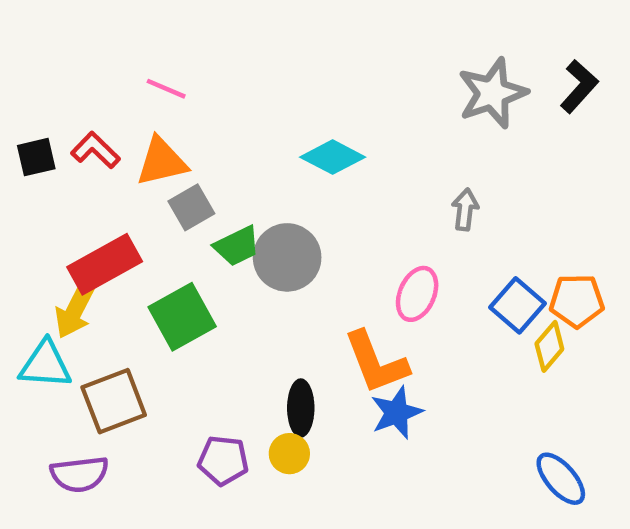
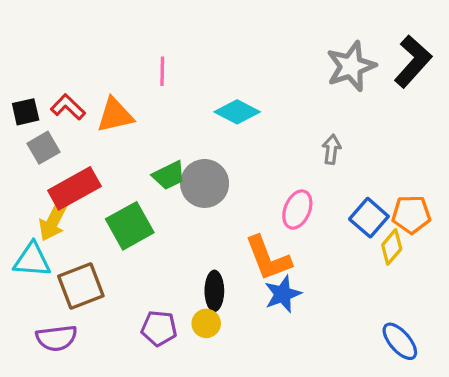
black L-shape: (579, 86) -> (413, 61), size x1.4
pink line: (166, 89) -> (162, 71), moved, turned 68
gray square: (191, 207) -> (43, 148), moved

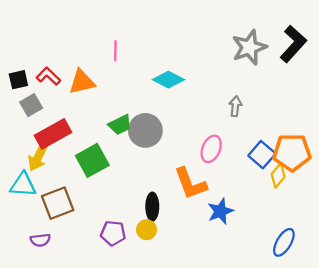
orange pentagon: (411, 214) -> (292, 152), size x1.4
blue star: (283, 294) -> (220, 211), moved
purple semicircle: (56, 338) -> (40, 240), size x0.7
blue ellipse: (400, 341) -> (284, 242), turned 72

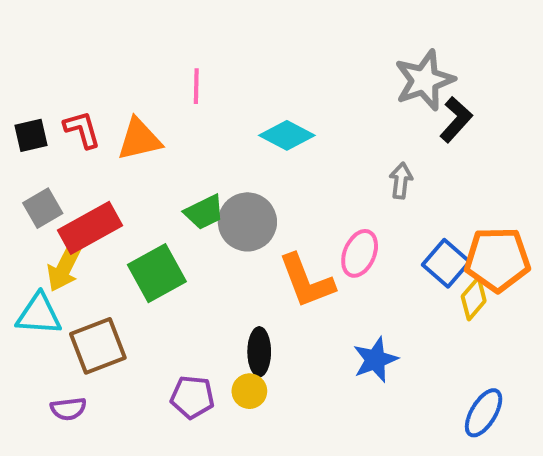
black L-shape: (293, 44) -> (456, 120), moved, size x0.7
red L-shape: (48, 76) -> (82, 129), turned 30
gray square: (31, 105) -> (43, 208), moved
orange L-shape: (190, 184) -> (306, 281), moved

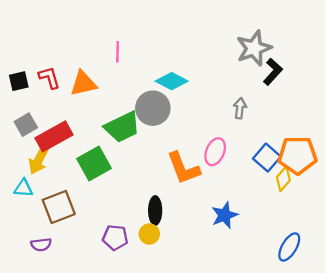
green trapezoid: (204, 212) -> (122, 127), size x1.5
gray circle: (247, 222) -> (153, 108), moved
cyan triangle: (39, 314) -> (23, 188), size x0.7

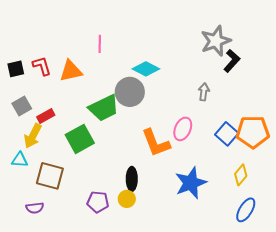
red rectangle: (54, 136) -> (46, 116), size x0.6
yellow diamond: (283, 179) -> (241, 175), moved
brown square: (59, 207) -> (50, 176), turned 36
blue star: (225, 215) -> (191, 183), size x1.4

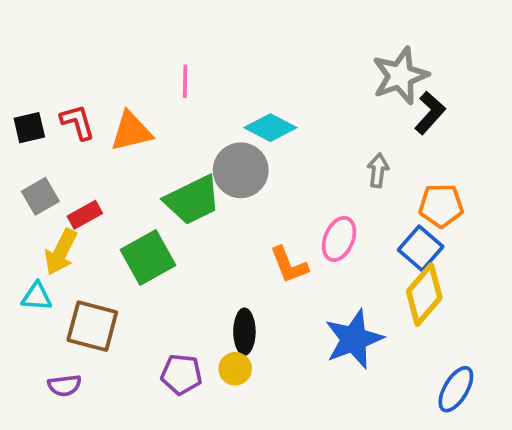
orange pentagon: (253, 132) -> (441, 206), moved, size x0.7
orange L-shape: (156, 143) -> (289, 265), size x0.7
yellow diamond: (241, 175) -> (424, 295), moved, size x1.5

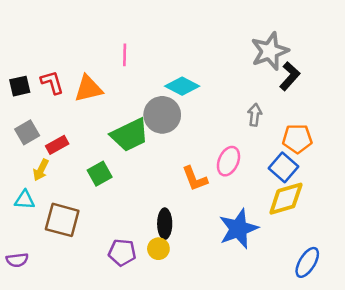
yellow arrow: (61, 252) -> (41, 170), size x0.7
green square: (148, 257) -> (100, 174), size x0.7
yellow diamond: (424, 295) -> (286, 199), turned 33
purple semicircle: (65, 385) -> (17, 260), moved

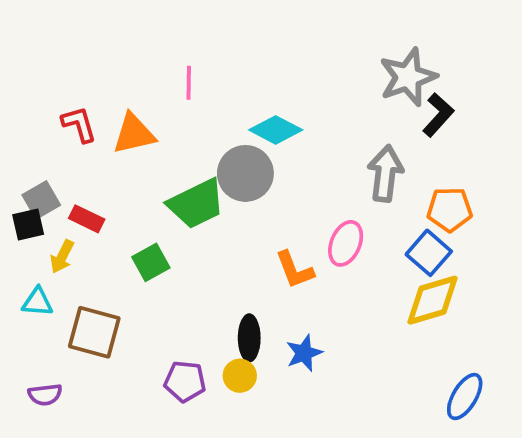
black square: (20, 86) -> (28, 225), moved
gray arrow: (255, 115) -> (385, 173), size x1.6
red rectangle: (57, 145) -> (87, 219), turned 55
blue star: (238, 229) -> (304, 353), moved, size x0.6
purple semicircle: (17, 260) -> (45, 395), moved

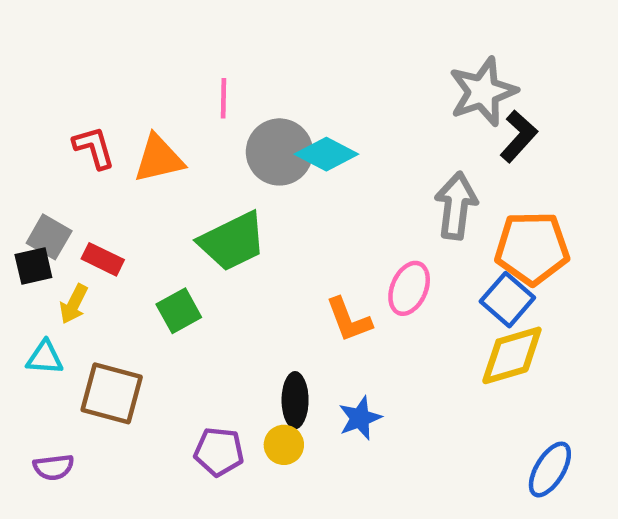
gray circle: (245, 173) -> (279, 152), moved
gray square: (41, 200) -> (49, 237), turned -30
orange pentagon: (450, 209) -> (532, 248), size x1.4

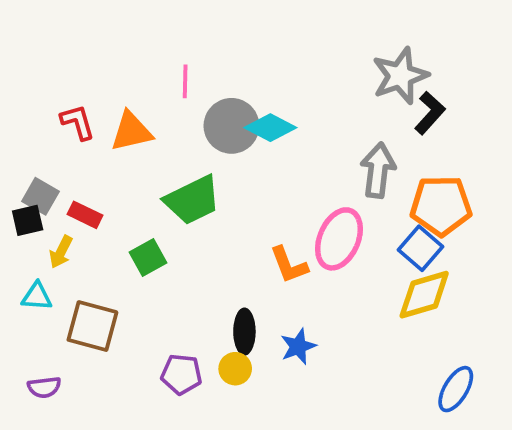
pink ellipse: (409, 288) -> (339, 239), size x1.4

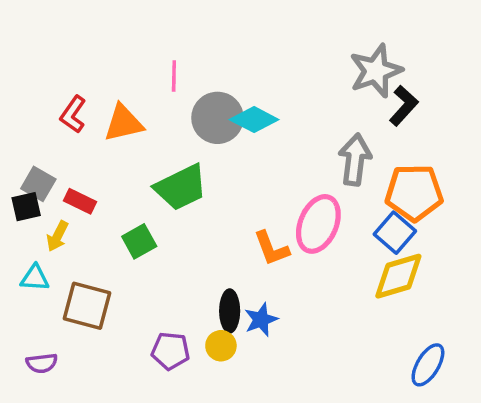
red L-shape: (78, 122) -> (73, 114), turned -129
blue star: (298, 346) -> (261, 320), moved

